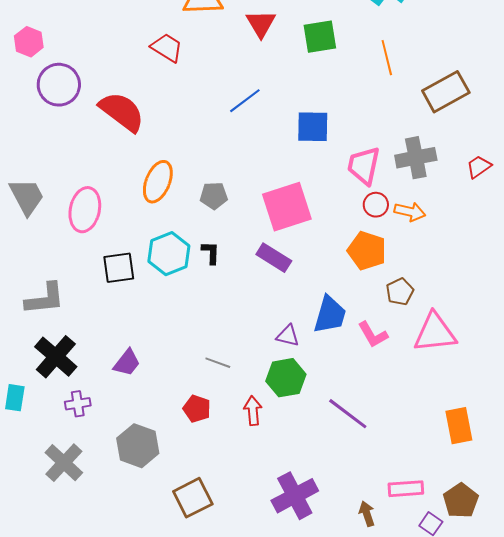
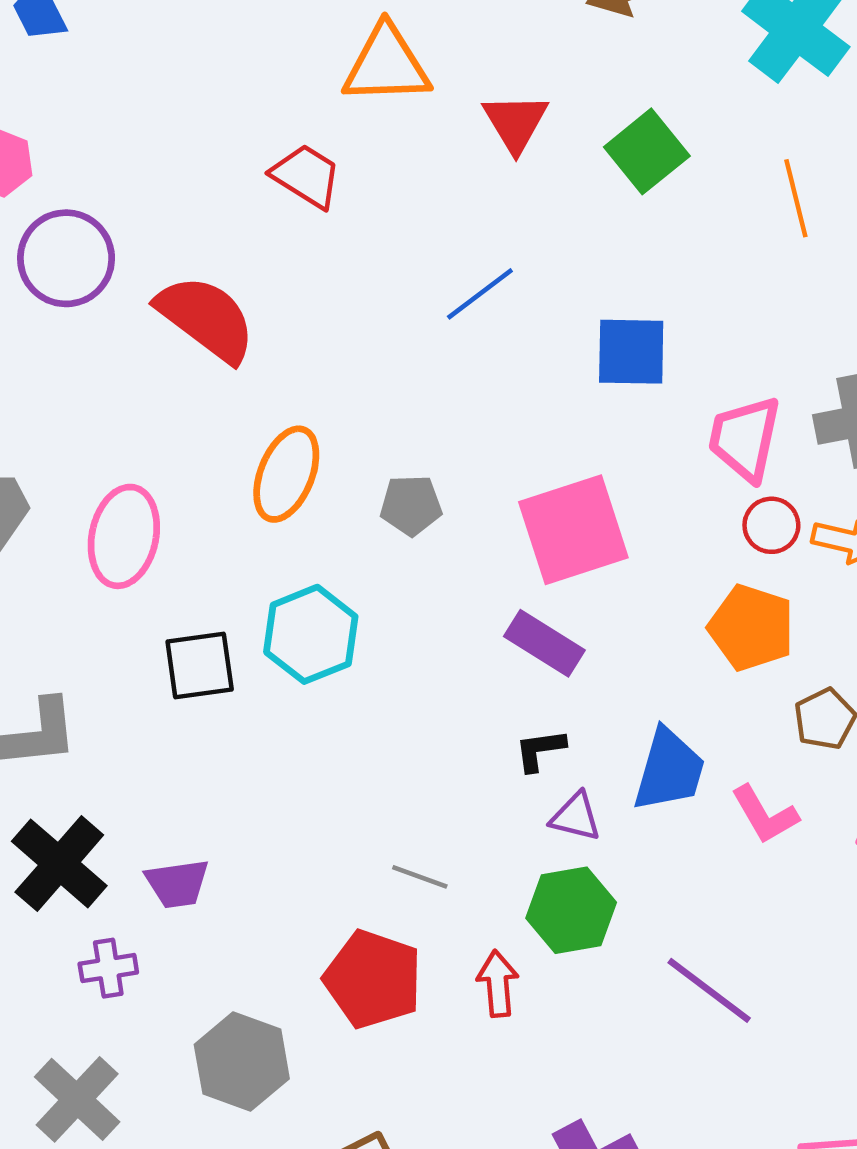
green square: (320, 37) -> (647, 151), turned -30
black L-shape: (211, 253) -> (540, 750), moved, turned -100
purple trapezoid: (127, 363) -> (177, 884), moved, turned 44
red pentagon: (197, 409) -> (373, 979), size x1.6

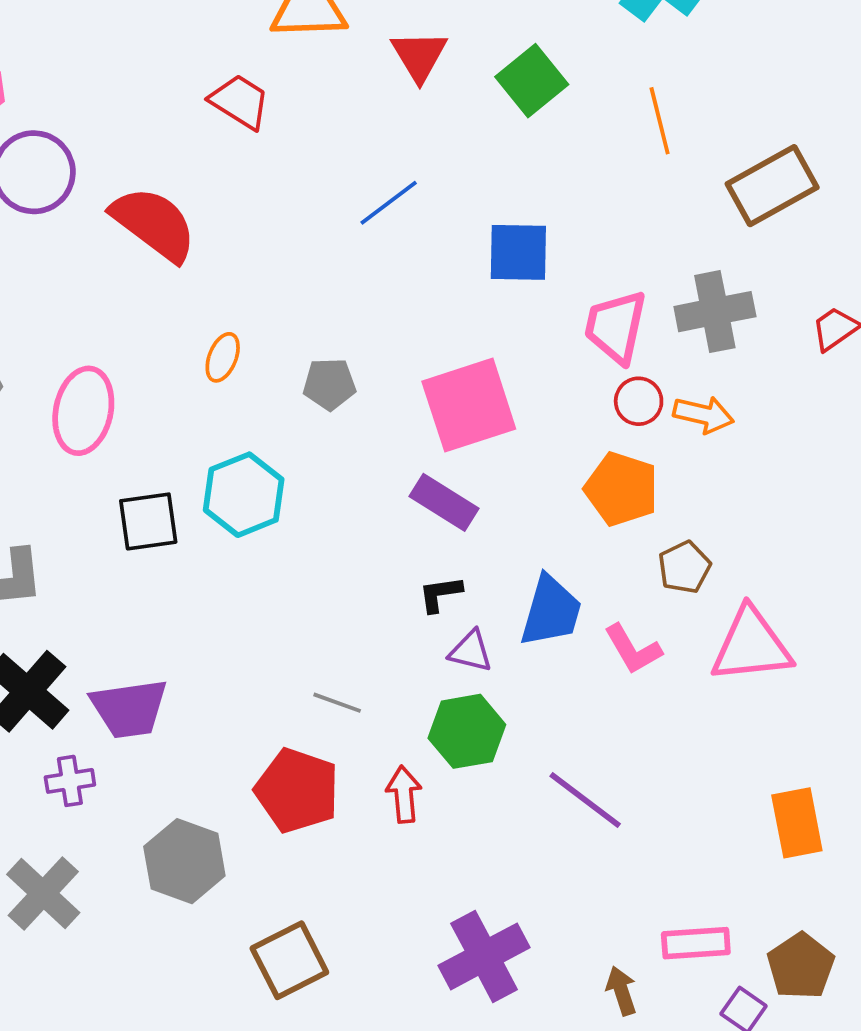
orange ellipse: (286, 474) -> (223, 357), size x0.6
purple trapezoid: (177, 884) -> (129, 708), size x1.4

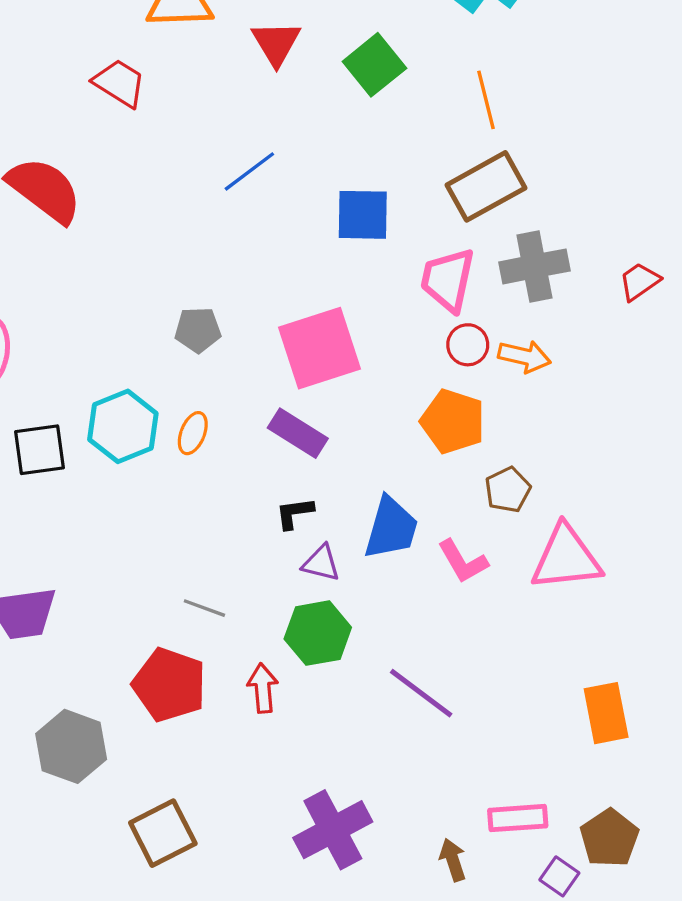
brown rectangle: (772, 186) -> (486, 186), moved
orange ellipse: (223, 357) -> (193, 433), moved

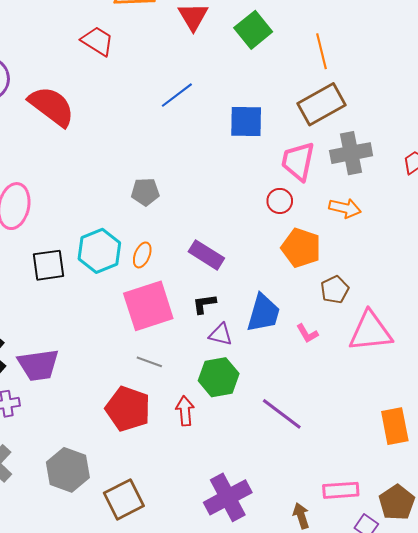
red circle: (468, 345) -> (280, 201), moved
pink square: (319, 348) -> (148, 306), moved
pink L-shape: (463, 561) -> (307, 333), size x0.7
gray hexagon: (71, 746) -> (68, 470), moved

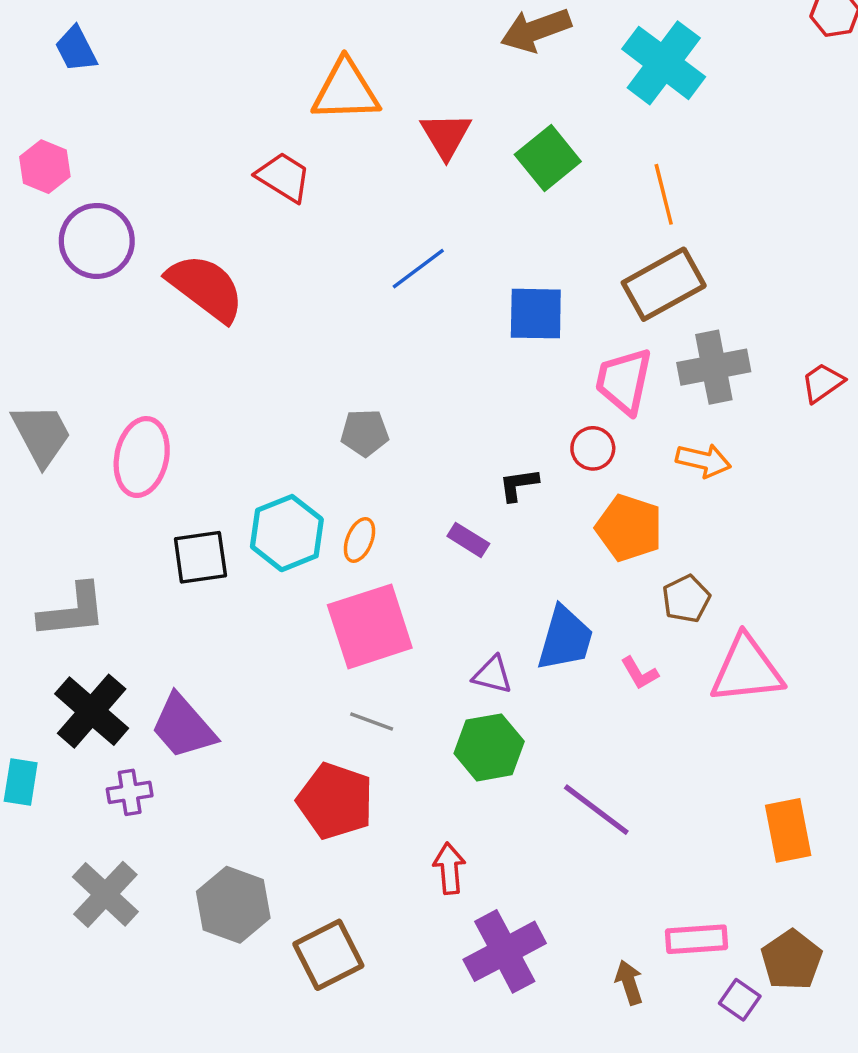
purple rectangle: (206, 255) -> (468, 540), size x0.7
black L-shape: (204, 304) -> (518, 485), moved
purple trapezoid: (38, 365) -> (183, 727), turned 57
red arrow: (185, 411) -> (449, 868), moved

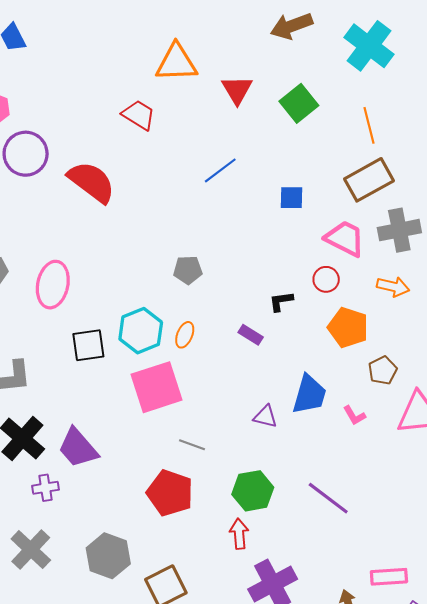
blue square: (536, 314) -> (292, 198), size x0.7
pink trapezoid: (624, 381) -> (345, 238), turned 105
pink square: (370, 626) -> (156, 387), moved
green hexagon: (489, 747) -> (253, 491), moved

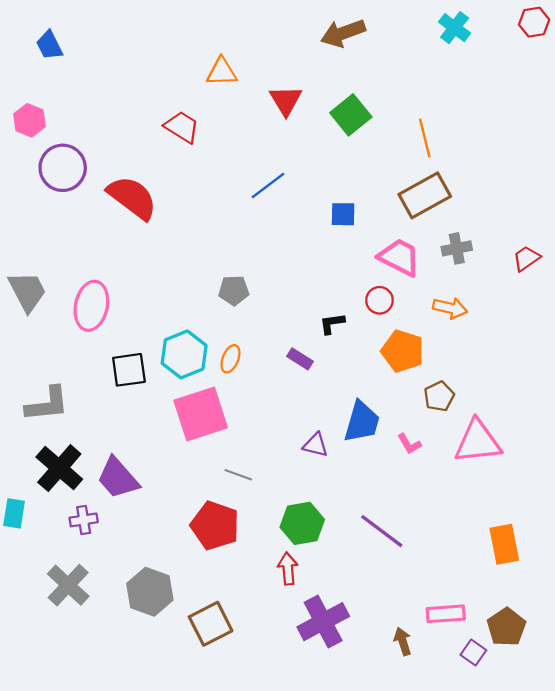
cyan cross: (369, 46) -> (455, 28), moved, size x0.6
orange triangle: (176, 63) -> (222, 72), size x0.7
gray cross: (399, 230) -> (457, 248), size x0.7

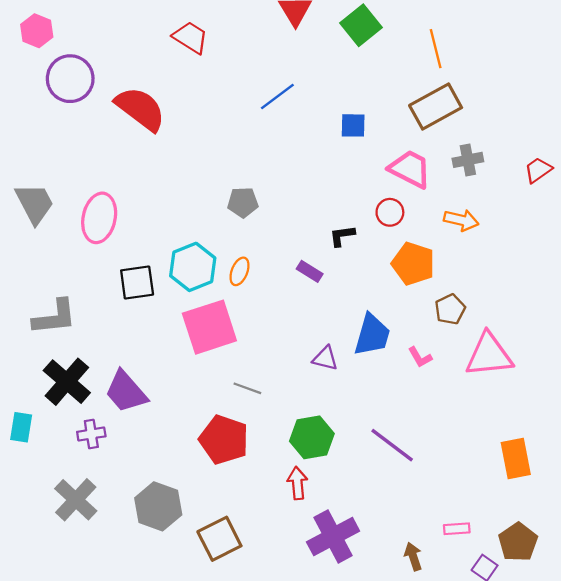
pink rectangle: (446, 614) -> (457, 529), size x0.7

